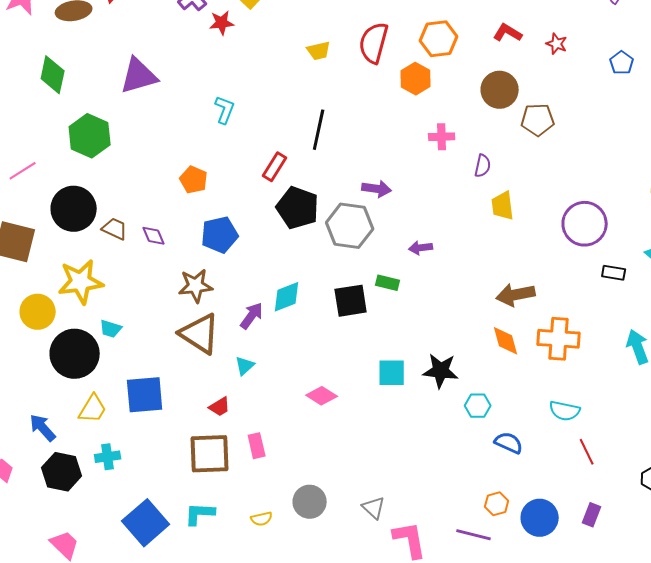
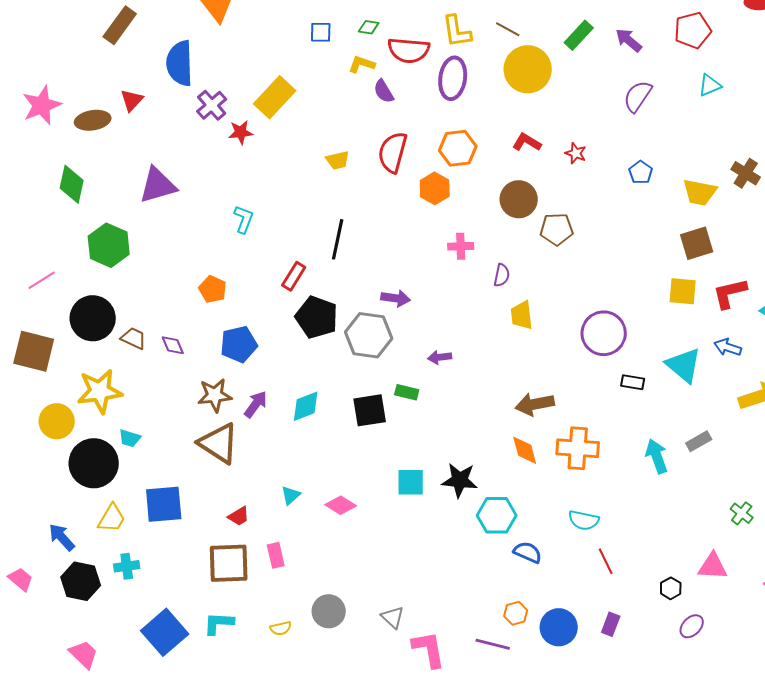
purple arrow: (252, 316) -> (256, 404), moved
cyan triangle: (245, 366) -> (291, 495), moved
cyan hexagon: (478, 406) -> (497, 515), size x1.5

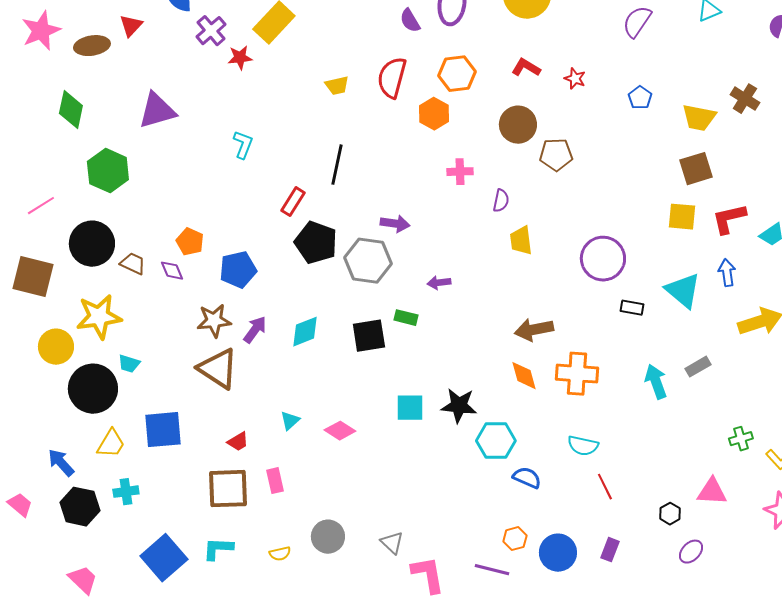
purple semicircle: (384, 91) -> (410, 21), moved
orange pentagon: (213, 289) -> (190, 242), moved
blue arrow: (728, 347) -> (727, 273), turned 64
green cross: (742, 513) -> (741, 439), turned 35

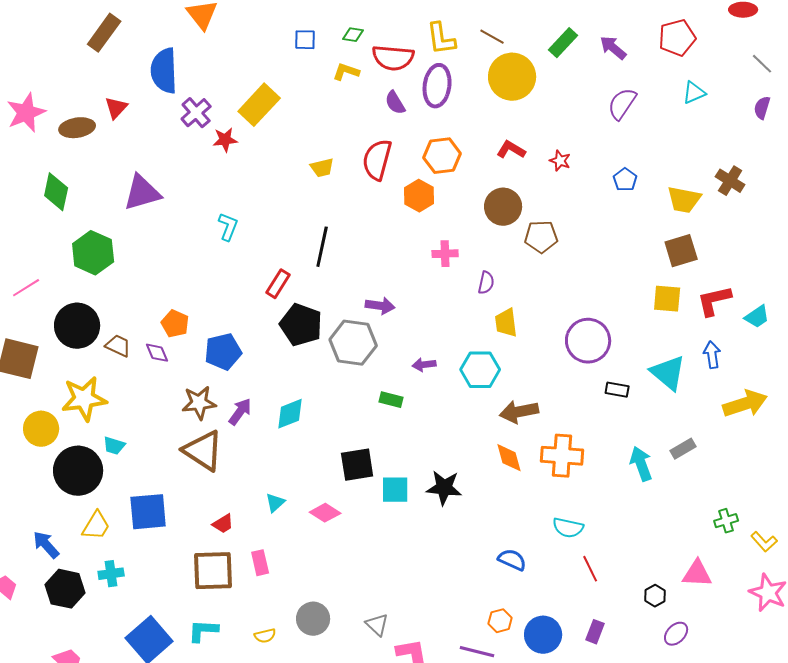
black square: (369, 336) -> (357, 465), moved
cyan hexagon: (496, 441) -> (480, 370), moved

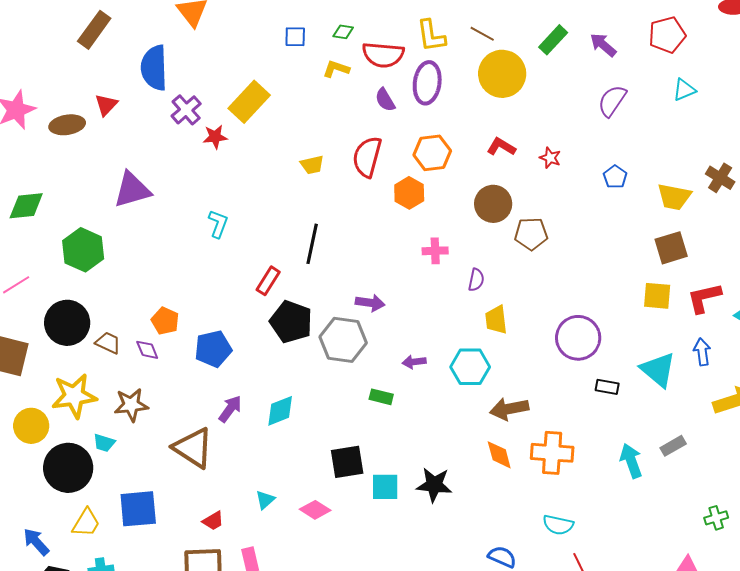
green diamond: (56, 192) -> (26, 206), moved, turned 72
brown star: (199, 403) -> (131, 405), moved

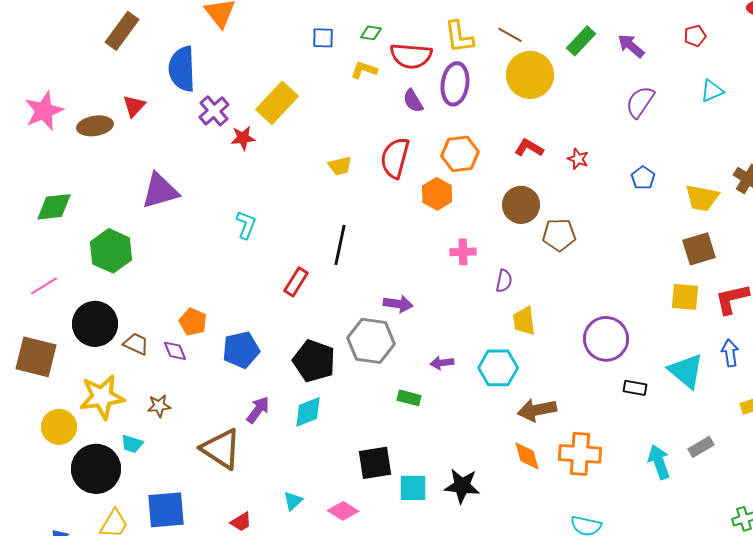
red pentagon: (667, 35) -> (695, 36), size x0.6
black pentagon: (291, 322) -> (314, 361), moved
brown star: (131, 405) -> (159, 406), size x0.7

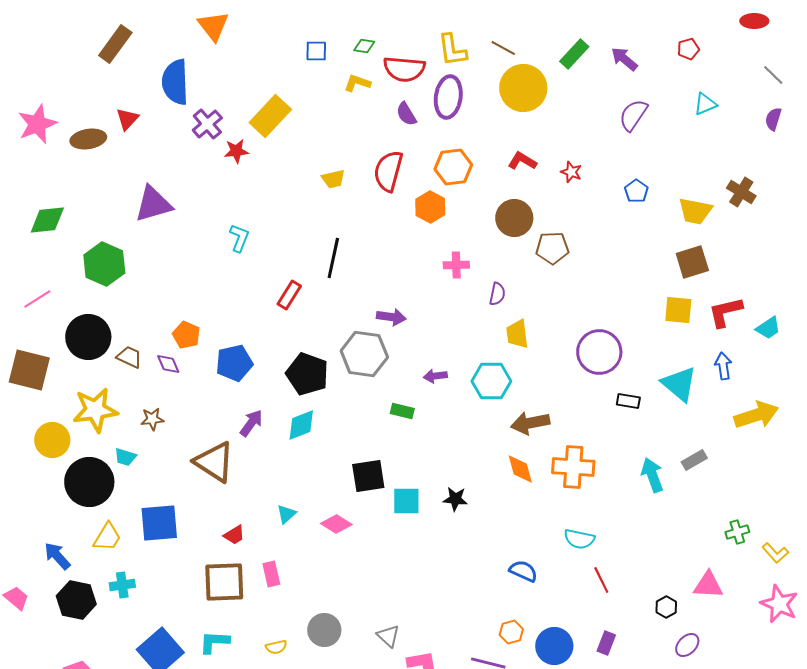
black star: (462, 486) -> (455, 499), size x0.7

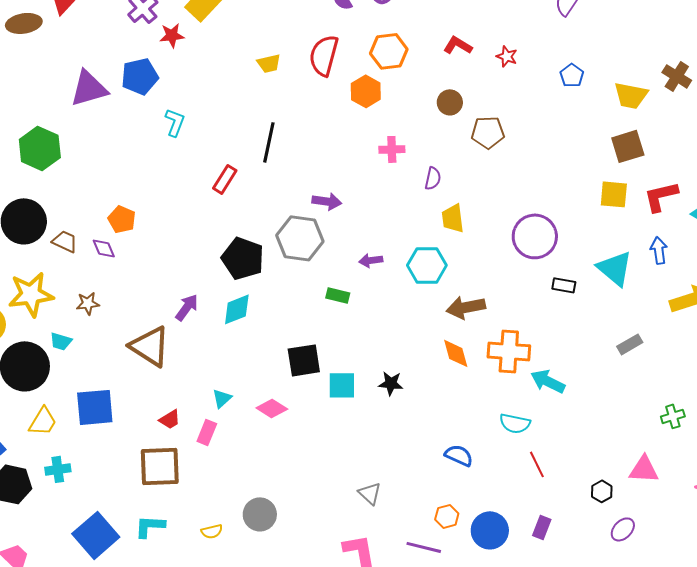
brown circle: (514, 218) -> (450, 102), size x0.7
blue pentagon: (234, 363) -> (140, 76), moved
cyan arrow: (652, 475) -> (548, 381), moved, turned -44
pink rectangle: (271, 574) -> (207, 432), moved, turned 35
gray triangle: (388, 636) -> (370, 493), moved

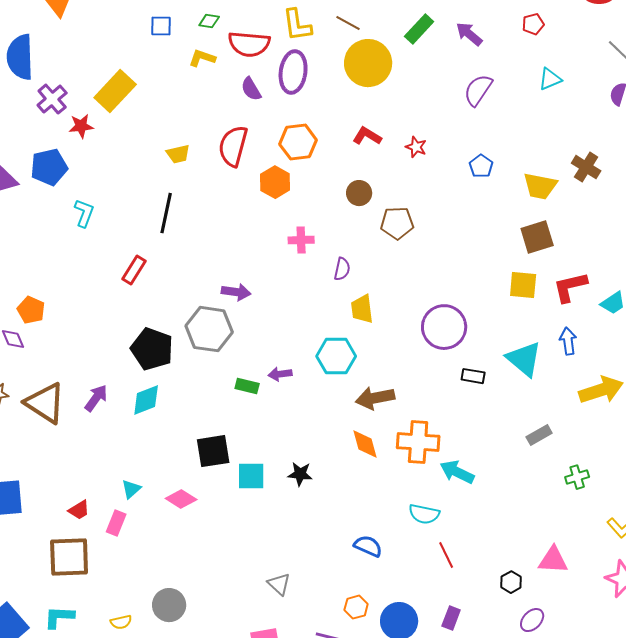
black line: (269, 142) -> (166, 213), moved
purple arrow: (371, 260) -> (280, 374), moved
brown triangle: (150, 346) -> (45, 403), moved
green cross: (673, 416) -> (577, 477), moved

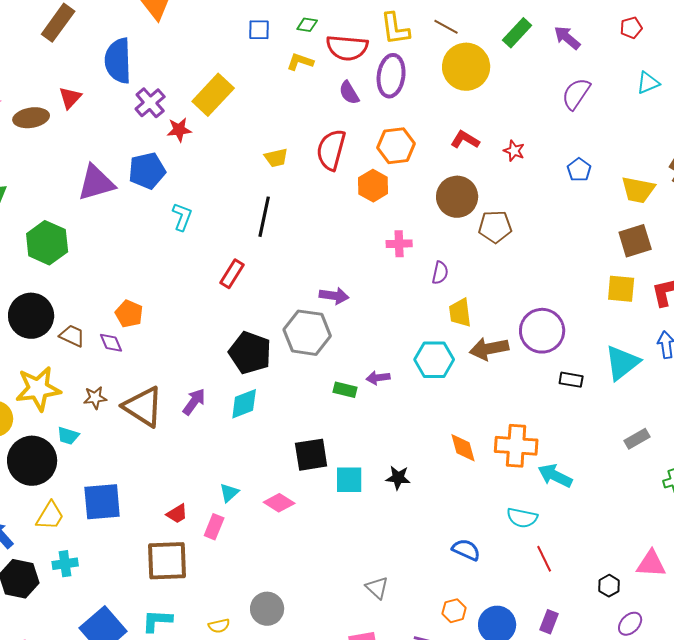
brown circle: (359, 193) -> (457, 197), size x1.6
cyan triangle: (524, 359) -> (622, 363), turned 42
brown arrow: (375, 398) -> (489, 349), moved

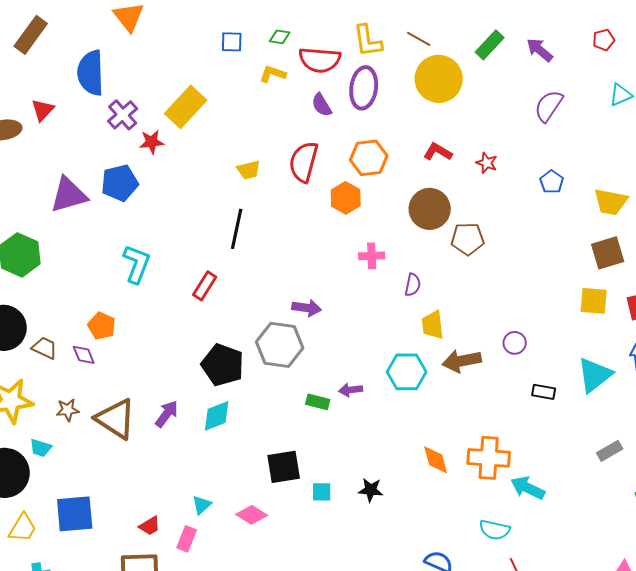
cyan L-shape: (182, 217) -> (137, 264), moved, size x1.4
purple circle: (542, 331) -> (515, 343), size x0.5
cyan square: (349, 480) -> (322, 492), size x0.7

